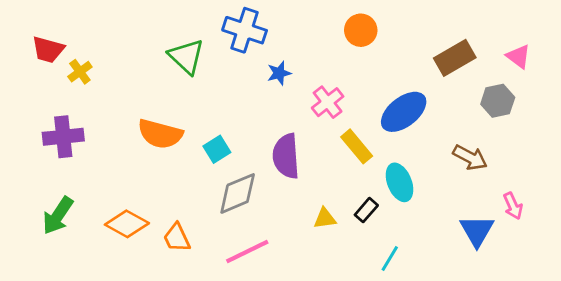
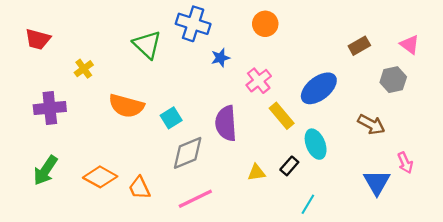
orange circle: (361, 30) -> (265, 24), moved
brown rectangle: (455, 58) -> (359, 46), size x0.7
yellow cross: (80, 72) -> (84, 69), moved

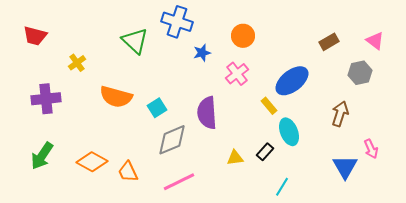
orange circle: (265, 24) -> (243, 36), moved
yellow rectangle: (282, 116) -> (269, 106), moved, size x0.7
brown arrow: (371, 124) -> (340, 114), turned -100

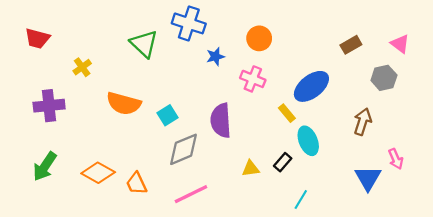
pink cross: (237, 74) -> (253, 79), turned -30

